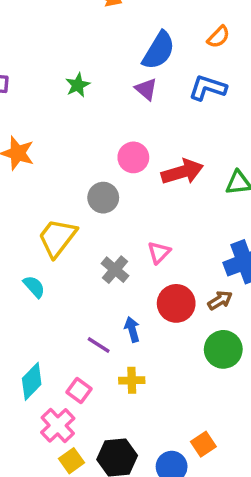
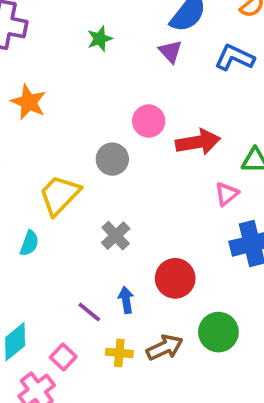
pink triangle: (159, 252) -> (227, 194), moved
cyan semicircle: (34, 287) -> (29, 243), turned 55
brown arrow: (220, 300) -> (165, 347), moved, size x1.4

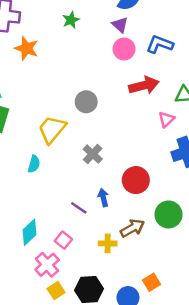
blue L-shape: (235, 58) -> (160, 44), moved
orange star: (29, 102) -> (26, 48), moved
pink circle: (149, 121) -> (124, 49), moved
yellow cross: (119, 353) -> (108, 243), moved

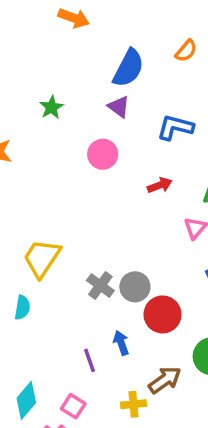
pink circle: (124, 49) -> (103, 154), moved
red arrow: (144, 85) -> (160, 185), size x0.6
gray circle: (86, 102) -> (135, 287), moved
purple line: (79, 208) -> (89, 360), turned 42

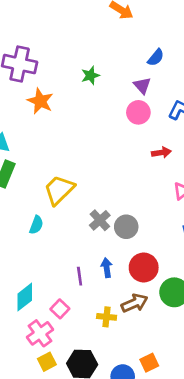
blue semicircle: (128, 68) -> (156, 57), size x0.6
pink circle: (103, 154) -> (138, 112), moved
red circle: (163, 314) -> (144, 267), moved

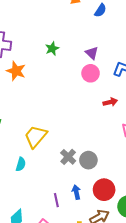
blue semicircle: (156, 57) -> (100, 10), moved

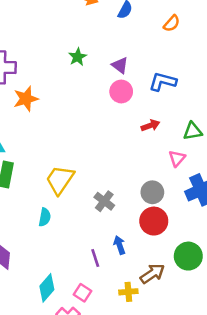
green star: (52, 49) -> (78, 57), moved
orange star: (16, 71) -> (26, 99), turned -30
gray circle: (88, 160) -> (152, 192), moved
red circle: (104, 190) -> (154, 221), moved

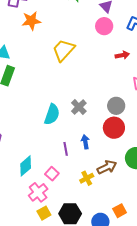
yellow trapezoid: (60, 180) -> (64, 50), moved
cyan semicircle: (45, 217) -> (52, 114), moved, size x1.5
yellow cross: (128, 292) -> (87, 178), turned -32

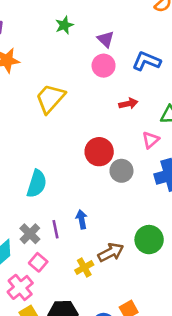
gray cross: (79, 107) -> (30, 234), moved
red circle: (114, 128) -> (99, 152), moved

